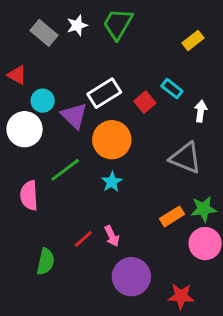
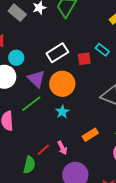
red square: (145, 102) -> (84, 59), turned 32
purple triangle: (74, 116) -> (36, 79), moved
orange rectangle: (172, 216) -> (90, 135), moved
green semicircle: (46, 262) -> (29, 165), moved

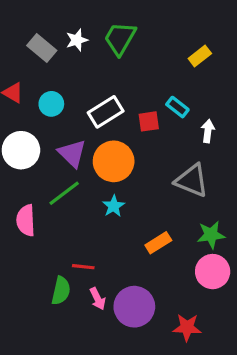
cyan circle: (16, 58) -> (51, 104), moved
pink arrow: (62, 148) -> (98, 299), moved
red line: (43, 150) -> (83, 267), turned 48

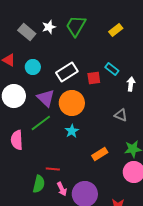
yellow rectangle: (200, 56) -> (116, 30), moved
gray triangle: (192, 181) -> (121, 115), size x0.6

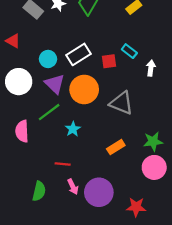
cyan circle: (33, 67) -> (48, 59), moved
gray triangle: (121, 115) -> (121, 103), moved, size x1.6
cyan star: (72, 131) -> (73, 129), moved
green semicircle: (39, 184) -> (39, 191), moved

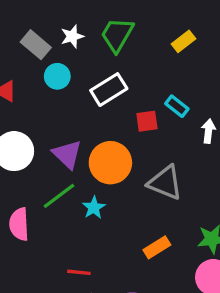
white rectangle: (78, 54) -> (109, 90), moved
cyan circle: (48, 59) -> (57, 76), moved
cyan star: (73, 129) -> (94, 208), moved

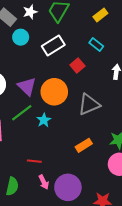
cyan rectangle: (177, 106) -> (96, 44), moved
red square: (147, 121) -> (77, 66), turned -32
gray triangle: (165, 183) -> (89, 104), turned -45

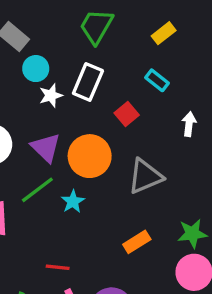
white star: (30, 12) -> (51, 95), moved
white rectangle: (53, 46) -> (88, 82), turned -35

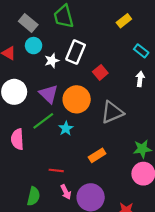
green trapezoid: (96, 26) -> (64, 16), moved, turned -45
cyan circle: (36, 69) -> (34, 46), moved
cyan rectangle: (157, 80) -> (141, 51), moved
orange rectangle: (137, 242) -> (97, 155), moved

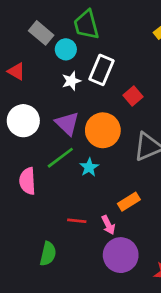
cyan circle: (34, 46) -> (66, 49), moved
pink arrow: (66, 192) -> (108, 225), moved

